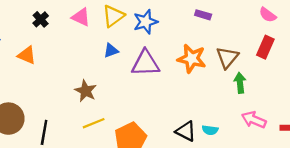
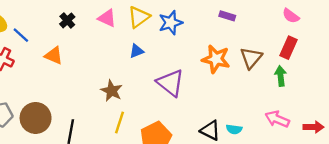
purple triangle: (145, 63) -> (171, 83), moved, turned 40
green arrow: (240, 83) -> (281, 76), moved
yellow line: (94, 123) -> (120, 122), turned -50

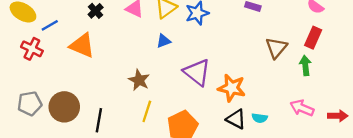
blue line: (21, 35) -> (50, 25), turned -72
orange triangle: (54, 56) -> (82, 45), size x1.4
orange star: (216, 59) -> (232, 88), moved

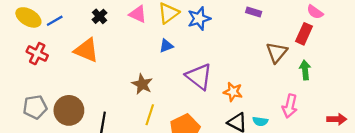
blue line: (50, 25) -> (55, 21), moved
red rectangle: (313, 38) -> (304, 34), moved
orange star: (232, 88) -> (233, 92), size x0.7
pink arrow: (302, 108) -> (290, 106), moved, turned -100

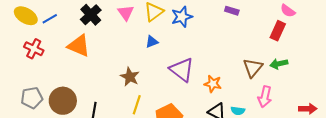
pink triangle: (138, 14) -> (126, 13), turned 30
black cross: (100, 16) -> (91, 15), size x1.5
brown triangle: (277, 52) -> (253, 68), moved
green arrow: (305, 70) -> (279, 64), turned -96

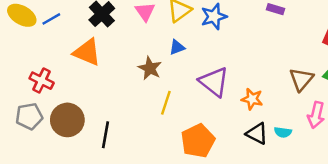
red cross: (34, 49) -> (42, 81), moved
brown star: (130, 77) -> (150, 68), moved
yellow line: (137, 105) -> (166, 103), moved

